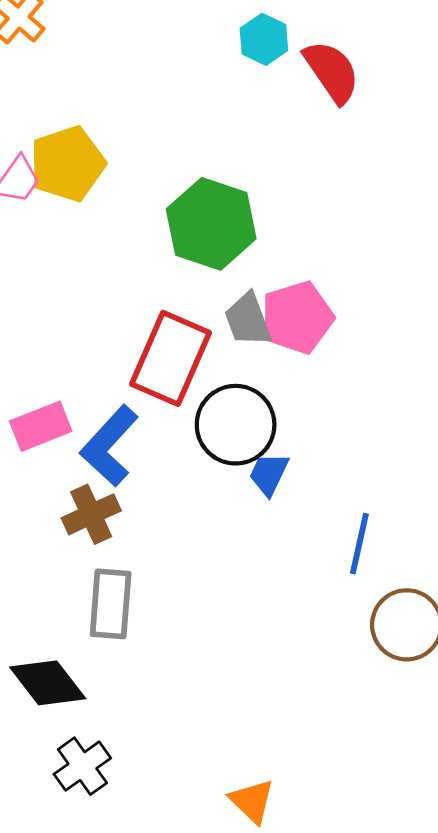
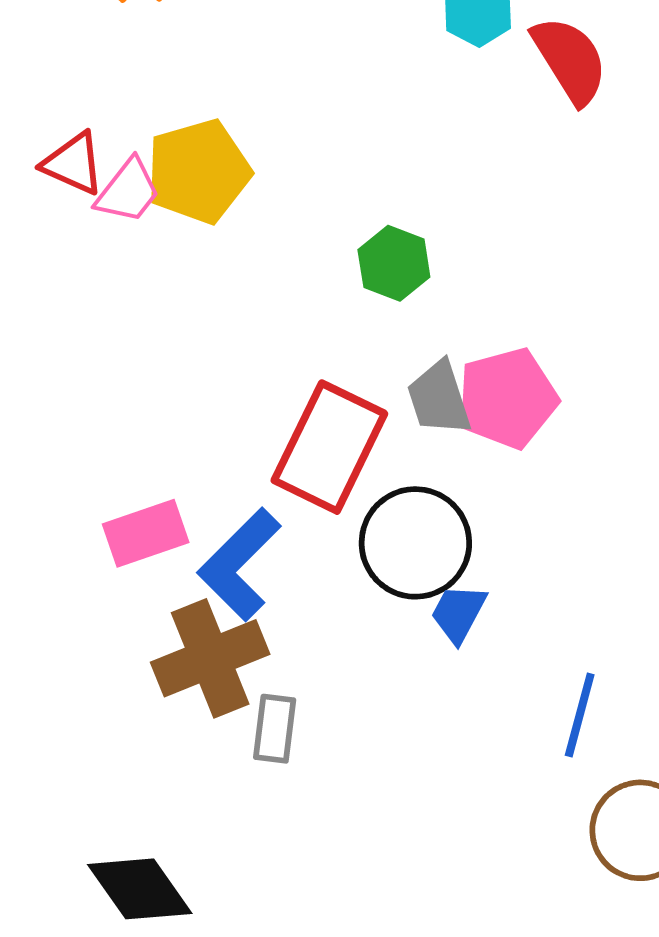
green hexagon: (211, 224) -> (394, 263), size x0.6
brown cross: (91, 514) -> (210, 658), size x1.4
gray rectangle: (111, 604) -> (275, 729), moved, size x0.7

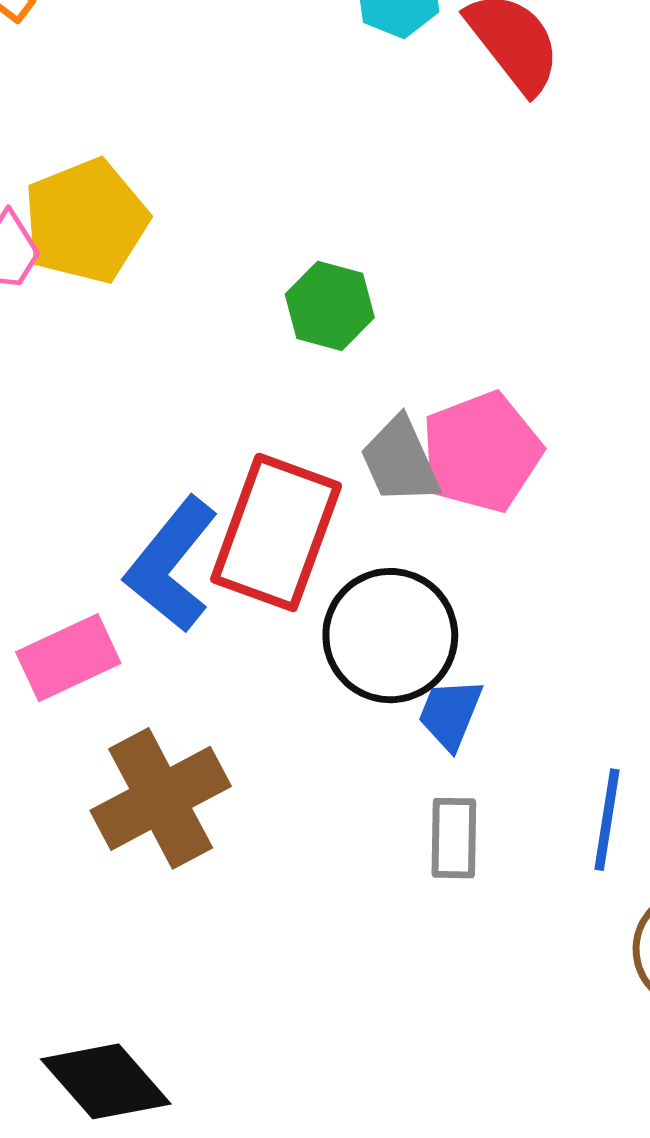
blue L-shape: (239, 564) -> (171, 565), moved
gray rectangle: (275, 729) -> (454, 838), moved

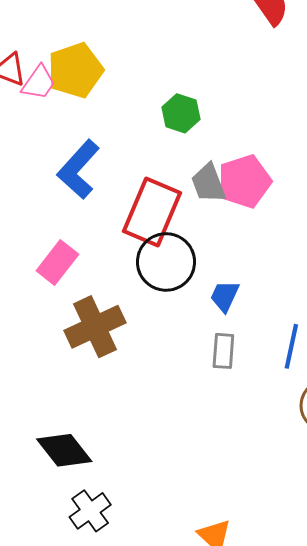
blue L-shape: (171, 565) -> (78, 169), moved
black circle: (390, 636) -> (166, 262), moved
pink rectangle: (68, 658) -> (57, 262), turned -30

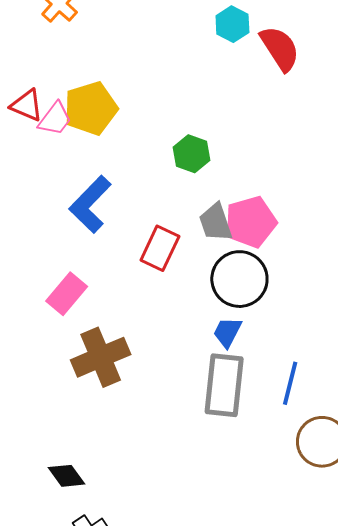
red rectangle: (152, 212) -> (160, 248), size x0.7
black circle: (166, 262) -> (239, 279), moved
gray rectangle: (223, 351) -> (224, 385), size x1.8
black diamond: (64, 450) -> (67, 476), size x0.7

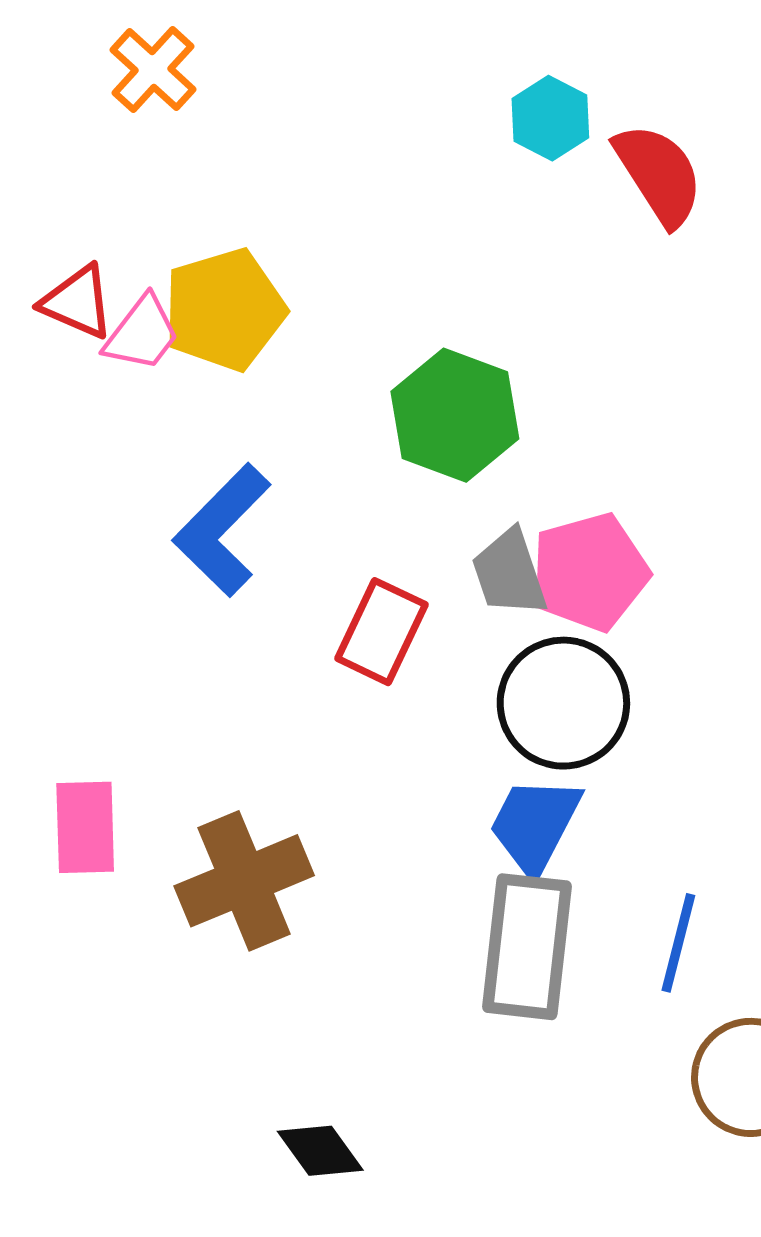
green hexagon: (191, 154) -> (455, 415), size x1.5
pink rectangle: (67, 294) -> (85, 827), moved, turned -42
blue trapezoid: (227, 332) -> (535, 825), size x1.4
black diamond: (67, 476) -> (320, 1151), moved

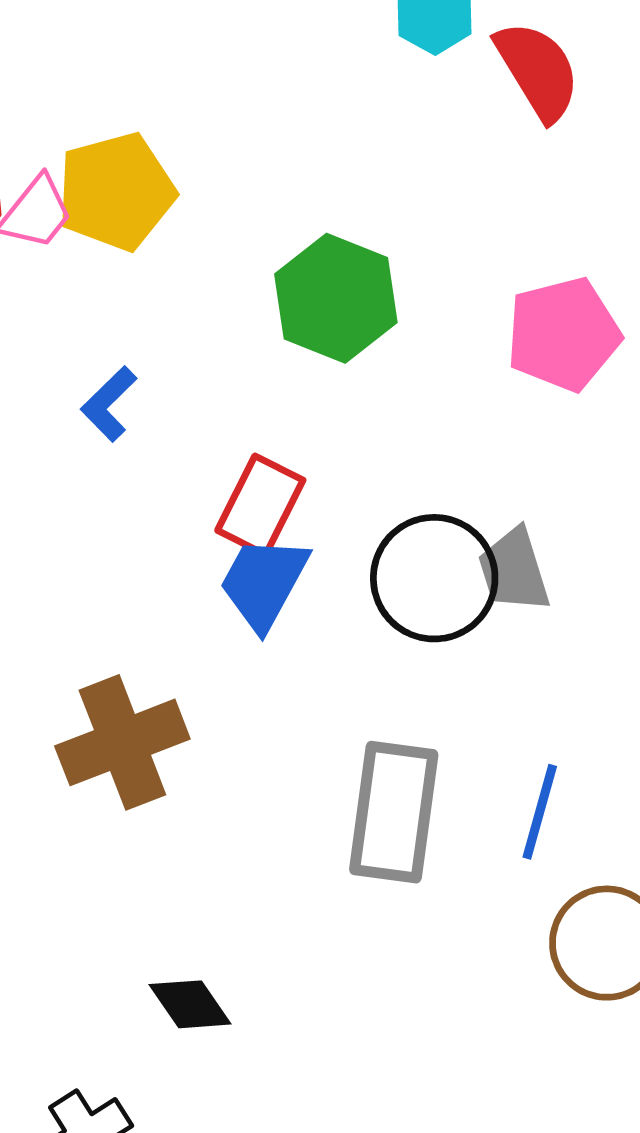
blue L-shape: (222, 530) -> (109, 404), size x0.6
pink pentagon: (590, 572) -> (563, 334), moved
gray trapezoid: (509, 573) -> (514, 570), moved
blue trapezoid: (535, 825) -> (264, 583), moved

